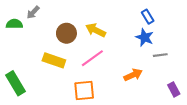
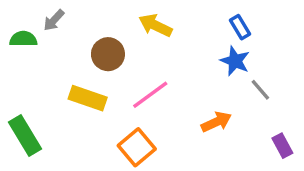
yellow arrow: (96, 30) -> (155, 25), moved
gray line: (160, 55) -> (260, 90), turned 56
orange square: (84, 90) -> (137, 147), turned -35

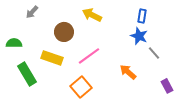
blue rectangle: (240, 27) -> (142, 16), turned 40
green semicircle: (23, 39) -> (14, 43), moved
orange arrow: (216, 122) -> (128, 72), turned -114
green rectangle: (25, 135) -> (27, 74), moved

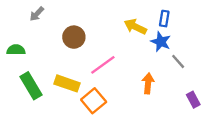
yellow arrow: (92, 15) -> (135, 27), moved
yellow rectangle: (52, 58) -> (67, 83), moved
orange arrow: (128, 72) -> (148, 83), turned 54

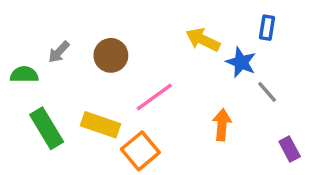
gray arrow: (37, 14) -> (59, 52), moved
blue rectangle: (164, 19) -> (267, 28), moved

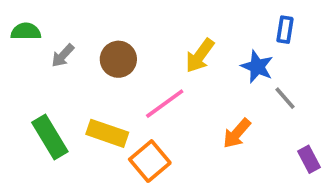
yellow arrow: (203, 40) -> (200, 56), moved, turned -80
green semicircle: (24, 74) -> (26, 31), moved
orange arrow: (222, 125) -> (237, 133), turned -144

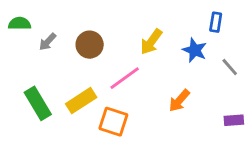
gray line: (285, 98) -> (230, 67), moved
yellow rectangle: (107, 133) -> (81, 101), turned -52
purple rectangle: (309, 159) -> (234, 120), turned -66
orange square: (150, 161) -> (113, 122), turned -32

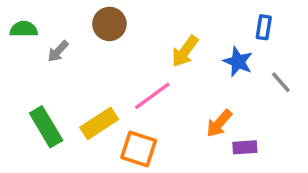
brown circle: (90, 45) -> (109, 24), moved
purple rectangle: (234, 120) -> (245, 147), moved

